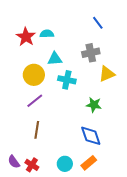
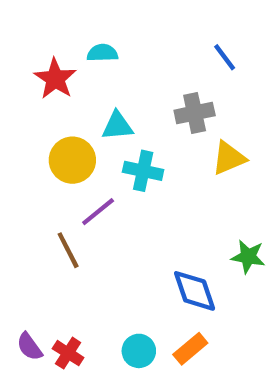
blue line: (98, 23) -> (225, 57), moved
cyan semicircle: (47, 34) -> (102, 53), moved
purple line: (35, 101) -> (98, 212), moved
green star: (94, 105) -> (248, 257), moved
brown line: (37, 130) -> (68, 250), moved, turned -36

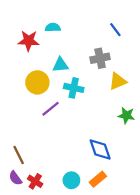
red star: (55, 79) -> (29, 41), turned -30
brown line: (68, 250) -> (19, 155), moved
green star: (248, 257) -> (126, 115), moved

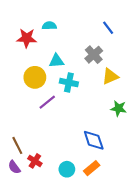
gray cross: (100, 58) -> (94, 55), turned -30
red cross: (35, 181) -> (35, 161), moved

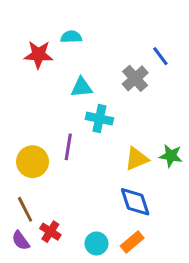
blue line: (108, 28) -> (160, 56), moved
yellow triangle: (110, 76) -> (137, 159), moved
yellow circle: (35, 77) -> (33, 162), moved
purple line: (47, 102) -> (68, 147), turned -42

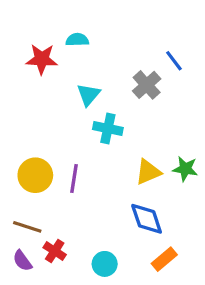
cyan triangle: (82, 87) -> (89, 95), turned -45
purple line: (68, 147) -> (74, 178), moved
brown line: (25, 209) -> (27, 227), turned -45
orange rectangle: (132, 242) -> (164, 259), moved

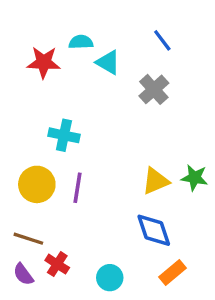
blue line: (174, 61) -> (162, 40), moved
cyan triangle: (89, 95) -> (108, 62), moved, turned -40
cyan cross: (108, 128) -> (64, 135), moved

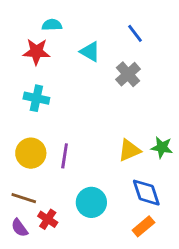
cyan semicircle: (81, 42) -> (52, 25), moved
cyan cross: (64, 135) -> (36, 98), moved
blue diamond: (154, 230) -> (146, 193), moved
cyan circle: (110, 278) -> (91, 202), moved, size x1.4

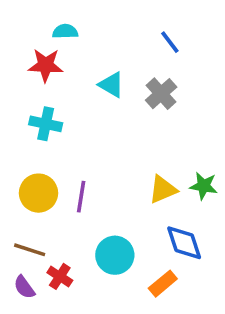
cyan triangle: (90, 52) -> (111, 85), moved
orange rectangle: (143, 226) -> (163, 284), moved

